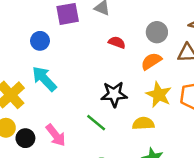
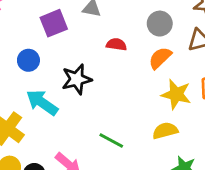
black star: (114, 94) -> (77, 79), moved

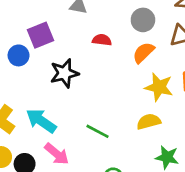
purple square: (54, 23) -> (40, 35), moved
cyan arrow: (42, 103) -> (41, 121), moved

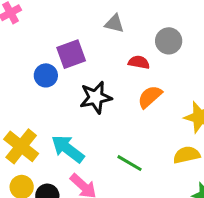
gray circle: (143, 20) -> (169, 41), moved
orange semicircle: (143, 53) -> (150, 97), moved

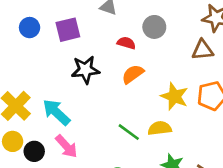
blue circle: (46, 75) -> (30, 28), moved
green line: (130, 163) -> (129, 132), moved

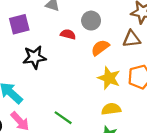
orange semicircle: (133, 74) -> (100, 48), moved
yellow semicircle: (160, 128) -> (111, 109), moved
green line: (129, 132) -> (63, 118), moved

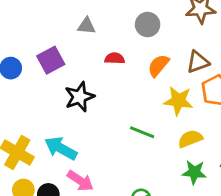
gray circle: (91, 21) -> (148, 25), moved
brown triangle: (132, 39) -> (198, 62), moved
green line: (63, 118) -> (142, 132), moved

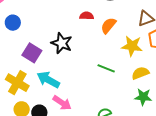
purple square: (51, 60) -> (32, 53), moved, turned -30
orange semicircle: (158, 66) -> (108, 25), moved
black star: (79, 97) -> (62, 43), turned -30

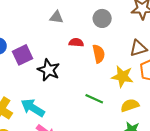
orange semicircle: (108, 25) -> (99, 54), turned 126
purple square: (32, 53) -> (23, 55), moved, turned 30

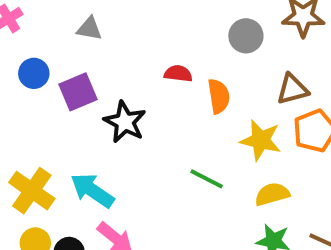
gray triangle: (56, 17) -> (89, 29), moved
gray circle: (102, 18) -> (246, 36), moved

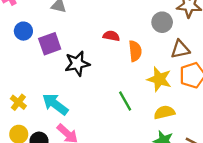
gray circle: (246, 36) -> (162, 22), moved
black star: (125, 122) -> (77, 64), turned 30
green line: (207, 179) -> (125, 101), turned 30
yellow cross: (32, 191) -> (18, 102), size x0.6

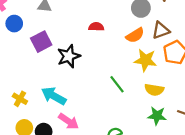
blue circle: (23, 31) -> (14, 24), moved
orange semicircle: (135, 51) -> (135, 35), moved, turned 72
yellow semicircle: (164, 112) -> (154, 90), turned -150

